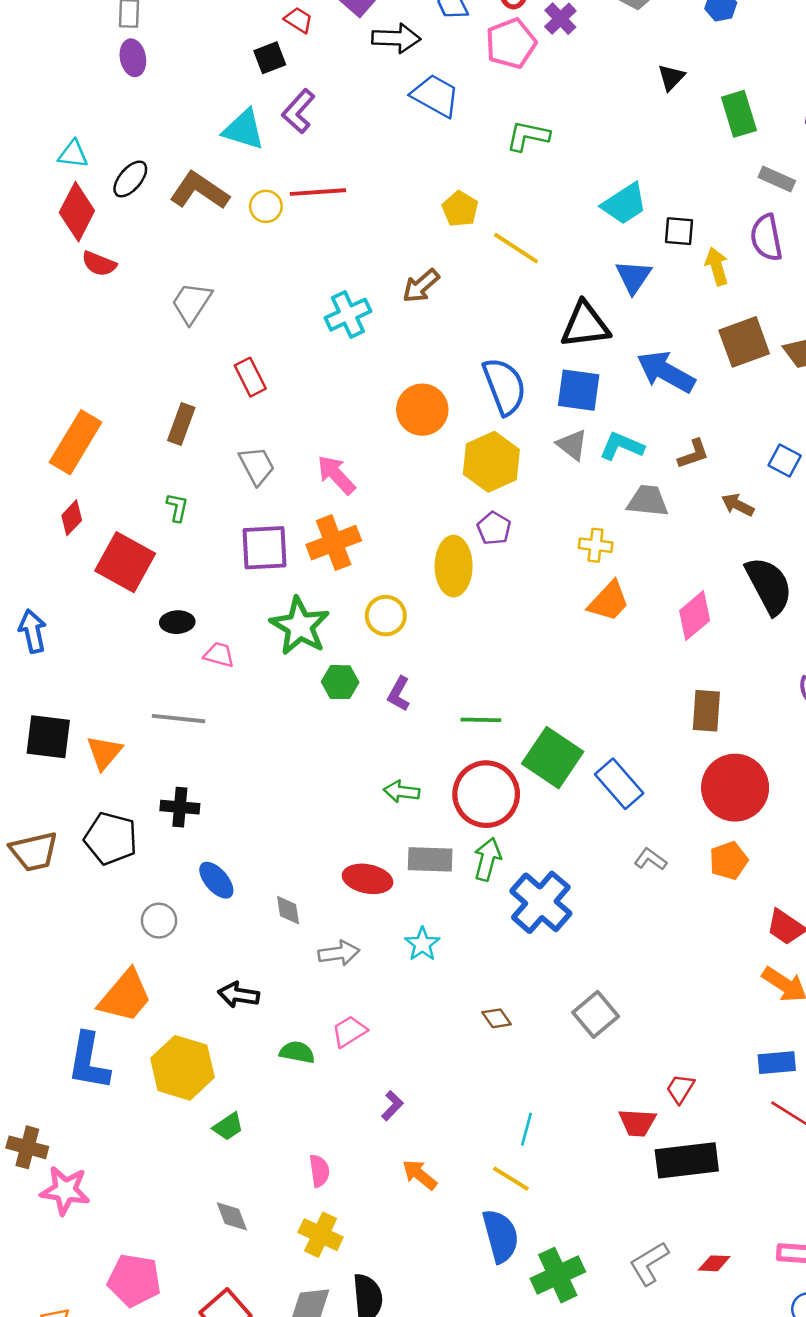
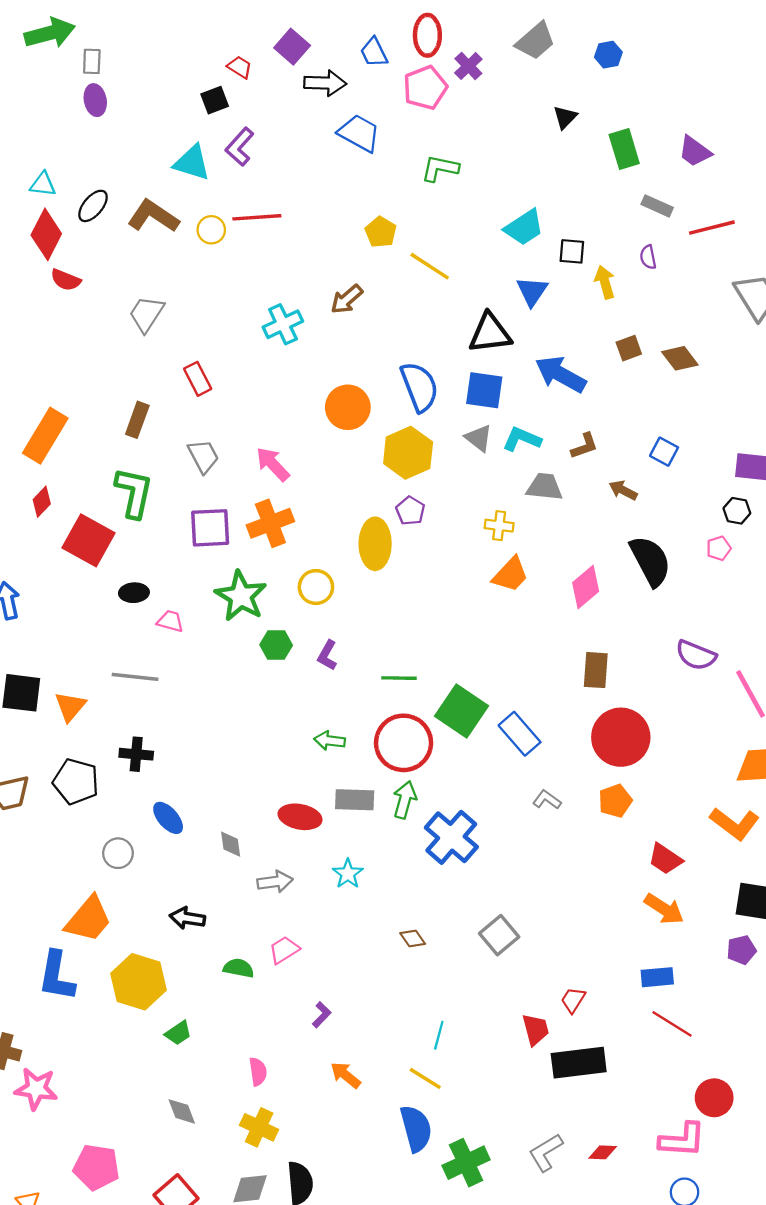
purple semicircle: (766, 238) -> (648, 257), size x0.6
brown square: (744, 342) -> (629, 348), size x0.6
green L-shape: (177, 507) -> (134, 493), size x2.0
red trapezoid: (637, 1123) -> (535, 1030), turned -108

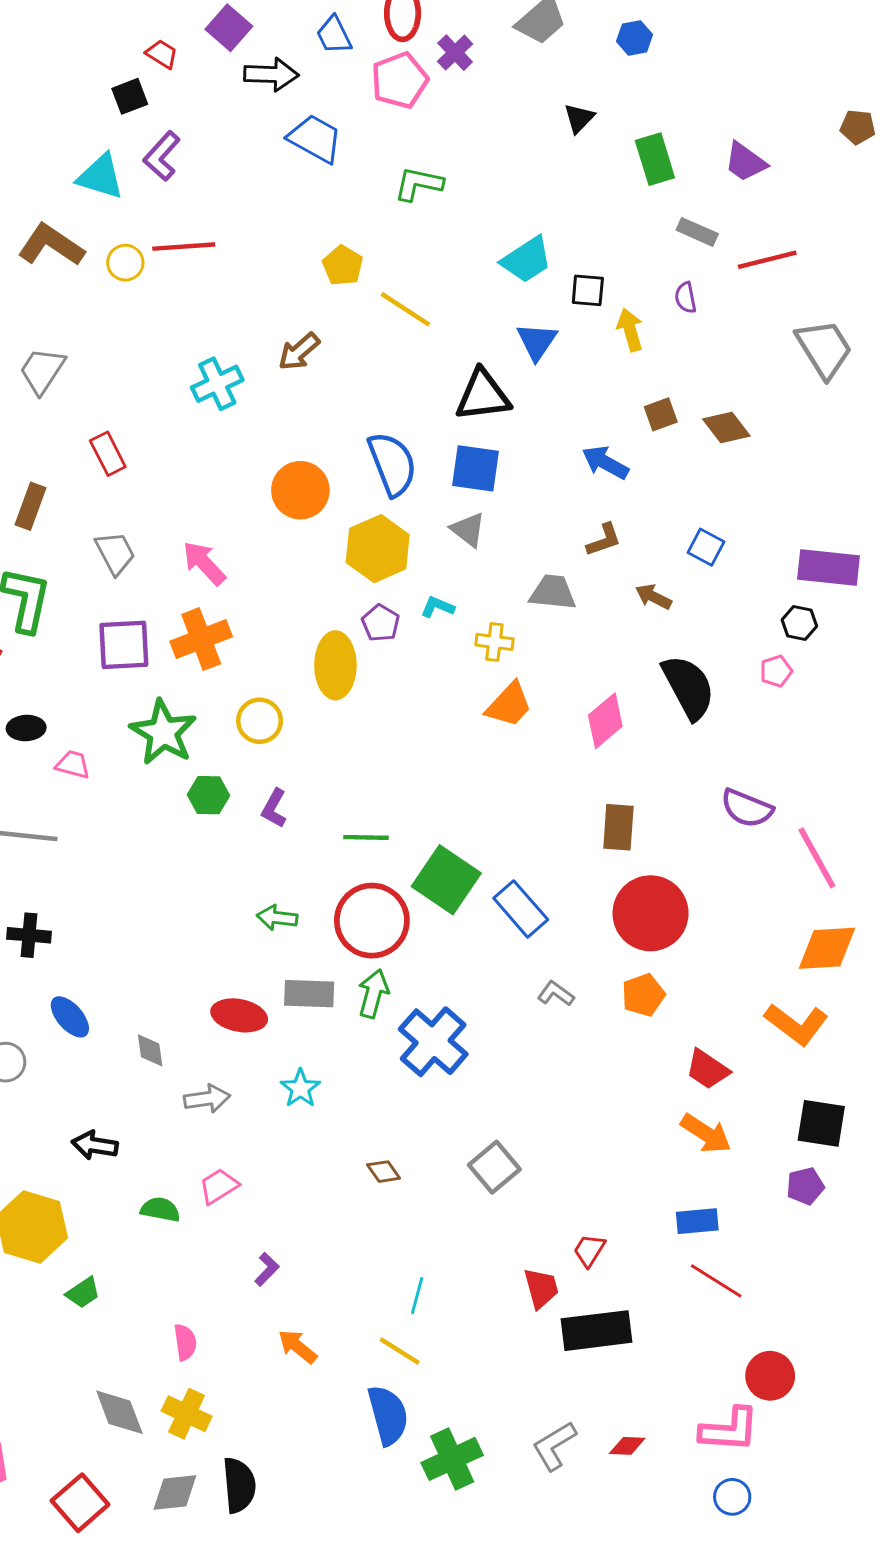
blue arrow: (561, 374) -> (605, 462), moved, size x0.7
cyan L-shape: (522, 439) -> (438, 607), moved, size x0.7
gray diamond: (182, 1111) -> (119, 1412), moved, size x1.4

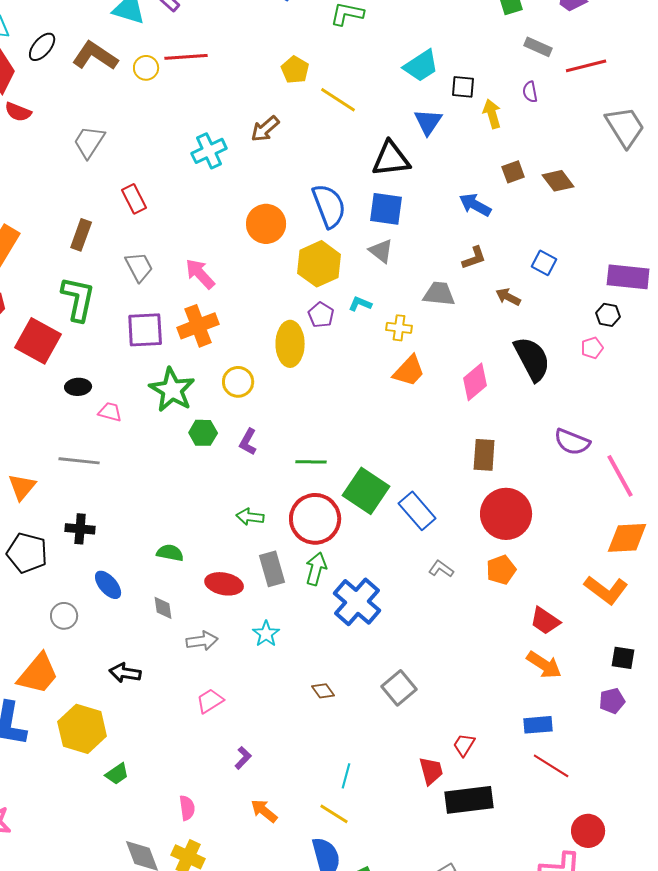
gray rectangle: (309, 994) -> (272, 569), turned 72
black square: (821, 1123) -> (623, 658), size x0.7
green semicircle: (160, 1209) -> (170, 553), moved

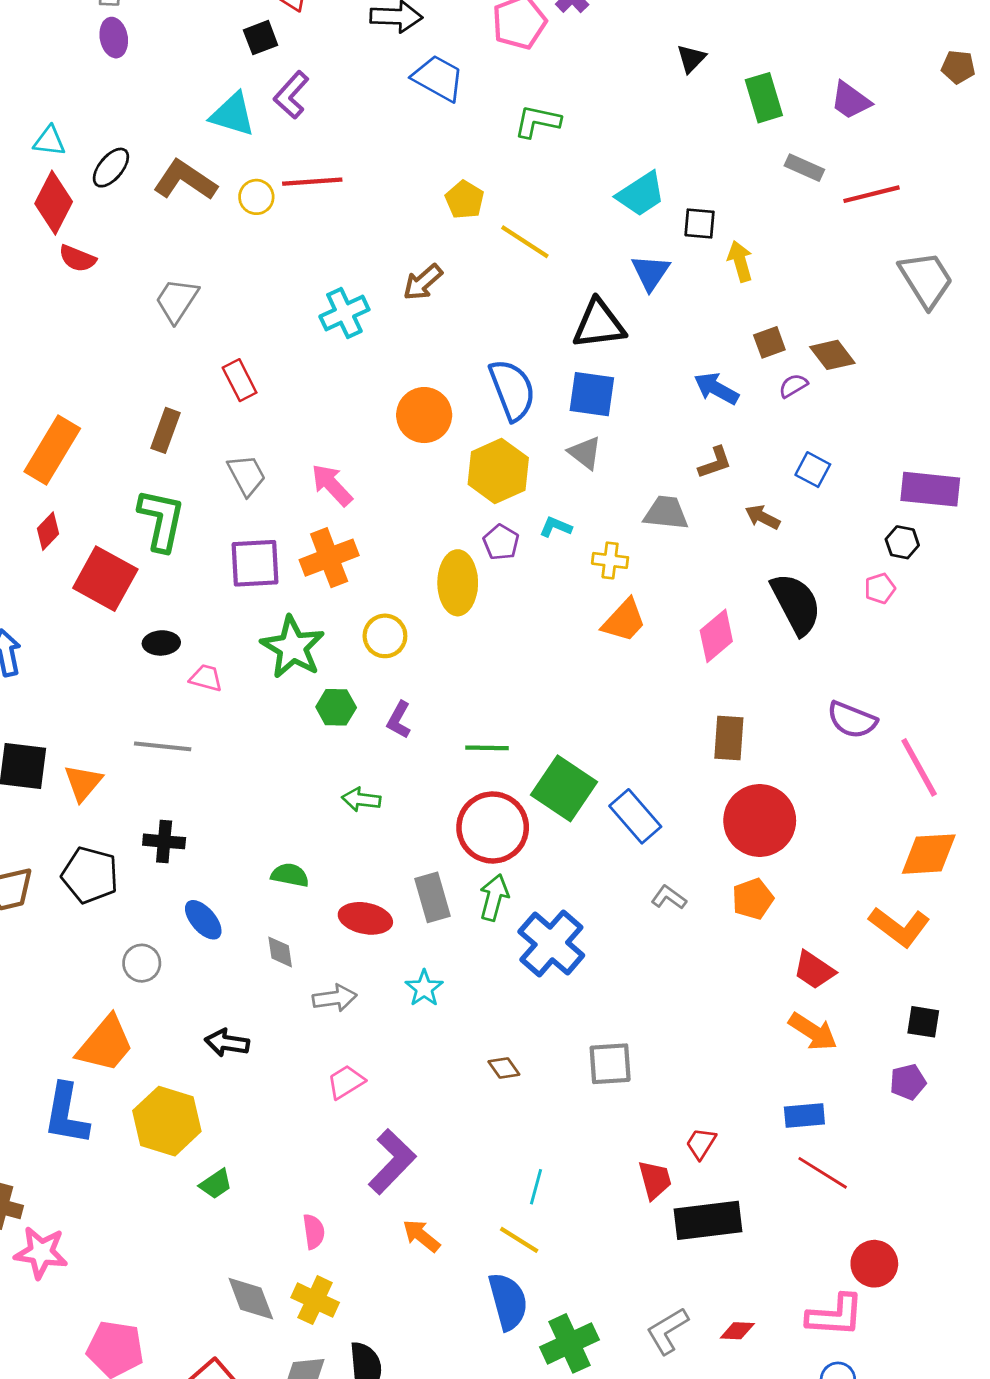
purple semicircle: (530, 92) -> (793, 386), moved, turned 70
green arrow: (250, 517) -> (361, 800), moved
gray square: (399, 688) -> (610, 1064), turned 36
purple L-shape: (243, 758) -> (392, 1162), size x2.0

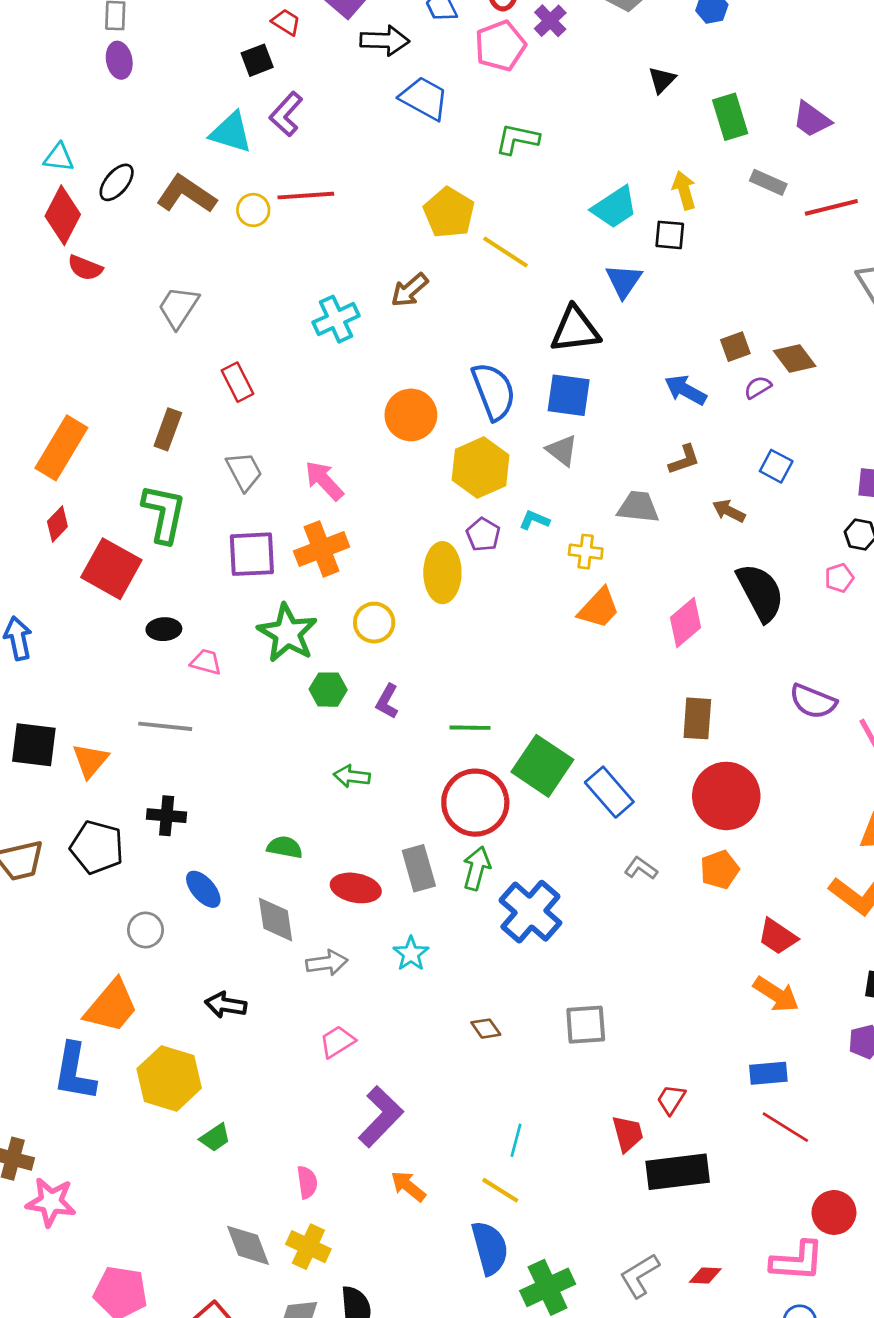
yellow pentagon: (465, 200) -> (449, 213), size x1.4
yellow arrow: (740, 261) -> (684, 190), moved
gray diamond: (280, 952) -> (276, 919), size x1.5

